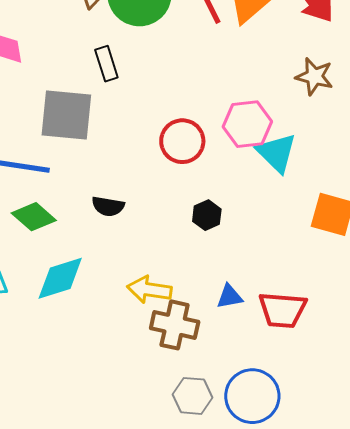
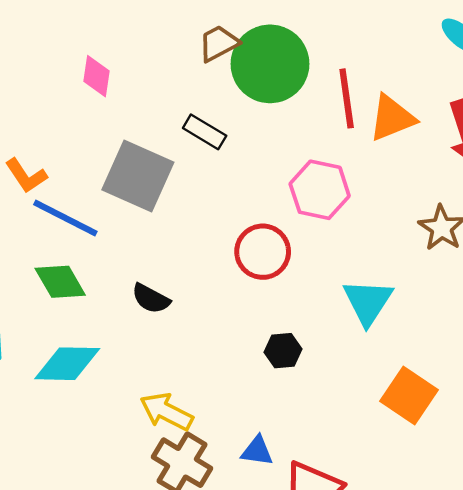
black rectangle: (106, 64) -> (205, 132), turned -60
pink hexagon: (247, 124) -> (320, 190), moved
black hexagon: (207, 215) -> (283, 351), moved

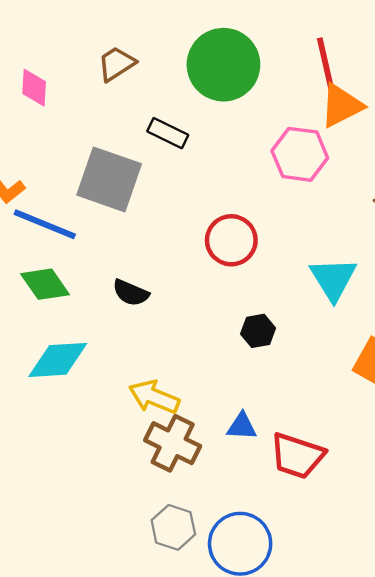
brown trapezoid: (219, 43) -> (116, 64), moved
pink diamond: (97, 76) -> (34, 88), moved
red line: (347, 98) -> (326, 65), moved
pink hexagon: (320, 190) -> (300, 154), moved

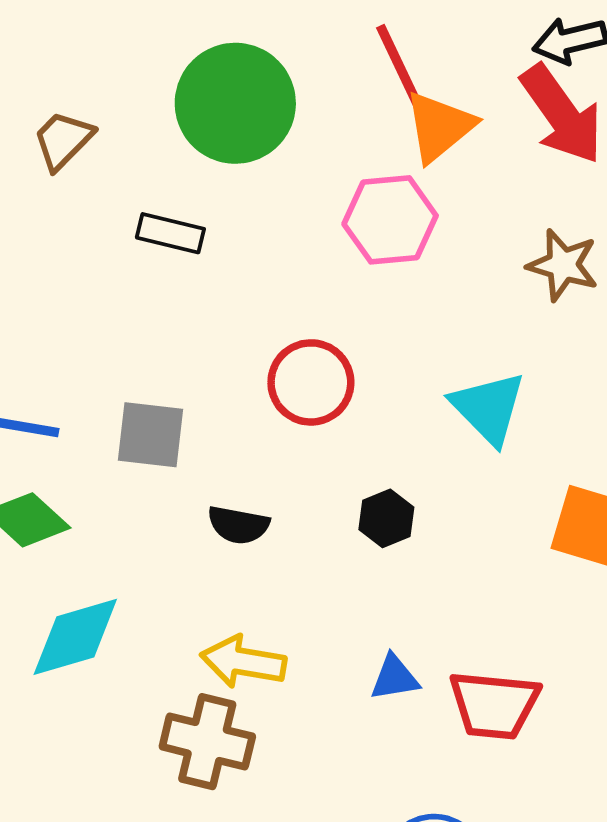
gray square: (109, 179) -> (151, 435), moved, size x0.7
black semicircle: (131, 293) -> (238, 525), moved
brown cross: (173, 443) -> (207, 742), moved

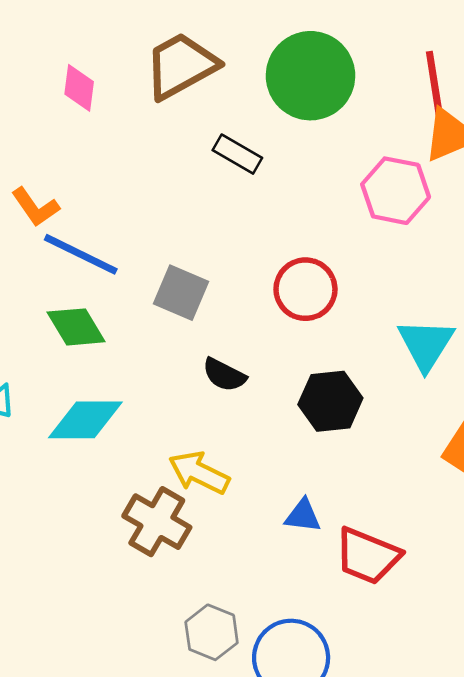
brown trapezoid: (63, 140) -> (181, 66), size x1.6
black hexagon: (386, 518) -> (330, 401), size x1.5

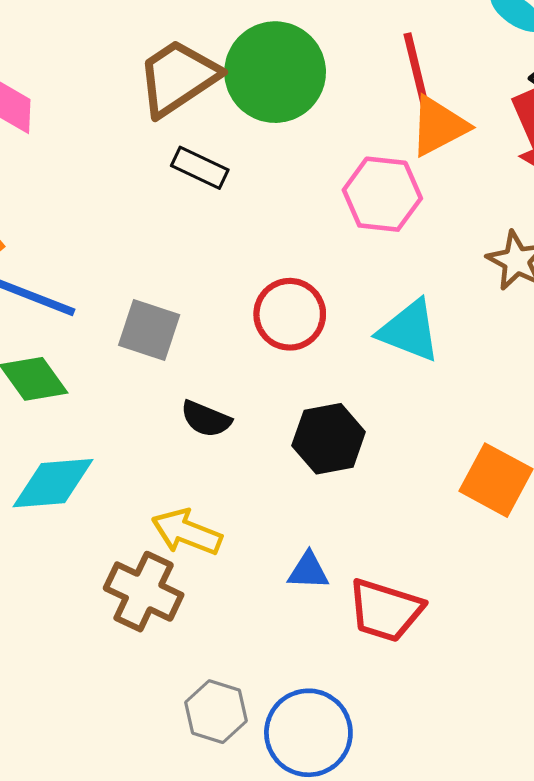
brown trapezoid: (181, 66) -> (178, 78), moved
cyan triangle: (426, 344) -> (409, 331), moved, turned -36

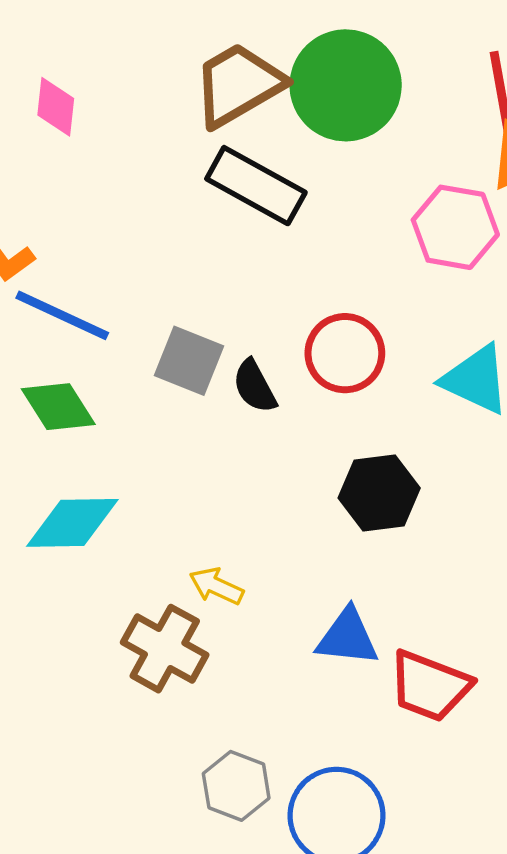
black rectangle: (200, 168) -> (256, 186), size x1.6
black semicircle: (206, 419) -> (255, 386), moved, turned 36
yellow arrow: (187, 532) -> (216, 586), size x0.7
blue triangle: (308, 571) -> (348, 637), size x1.4

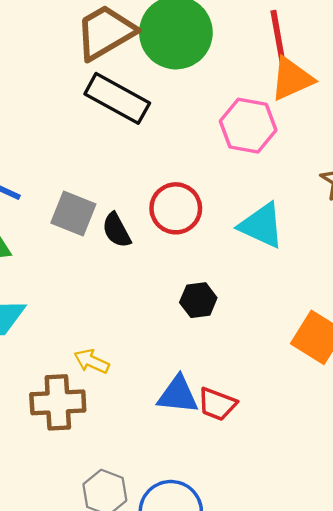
black hexagon: (379, 493) -> (198, 300), size x0.7
brown cross: (165, 649) -> (58, 402), turned -32
red trapezoid: (430, 686) -> (217, 404), moved, size x0.7

